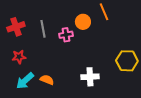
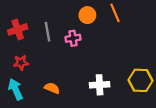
orange circle: (83, 22) -> (87, 15), moved
yellow hexagon: (127, 61) -> (140, 80), moved
cyan arrow: (25, 81) -> (15, 89), moved, turned 108

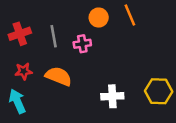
orange semicircle: (52, 88) -> (59, 76), moved, size x1.5

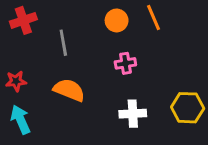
red cross: (20, 34) -> (23, 20), moved
pink cross: (82, 44) -> (125, 63), moved
red star: (24, 71) -> (16, 81), moved

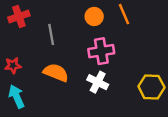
pink cross: (125, 63) -> (101, 51), size x1.5
white cross: (133, 114) -> (98, 82), moved, turned 30

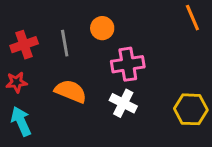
orange line: (124, 14) -> (192, 18), moved
red cross: (19, 16) -> (24, 45), moved
orange circle: (94, 16) -> (102, 28), moved

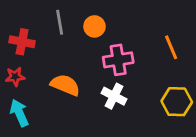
orange line: (192, 18) -> (171, 47), moved
gray line: (65, 43) -> (60, 22), moved
red cross: (24, 45) -> (22, 42), turned 30

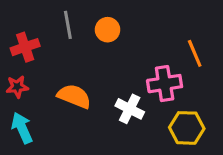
red cross: (22, 42) -> (25, 47), turned -30
pink cross: (118, 60) -> (165, 84), moved
yellow hexagon: (177, 102) -> (187, 128), moved

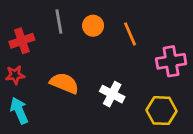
orange line: (195, 53) -> (130, 34), moved
pink cross: (165, 84) -> (171, 61), moved

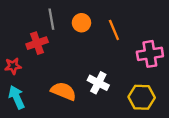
red cross: (22, 41) -> (37, 43), moved
orange semicircle: (64, 83) -> (63, 91), moved

